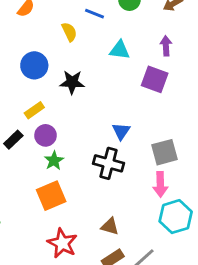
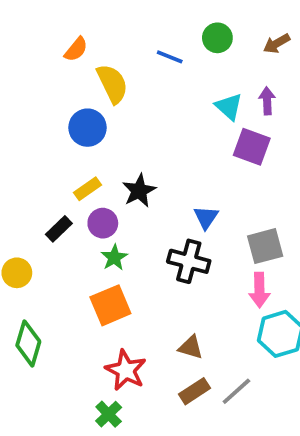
yellow semicircle: (69, 32) -> (112, 84), moved, size x1.5
cyan triangle: (120, 50) -> (229, 107), moved, turned 35
black star: (72, 82) -> (139, 191), moved, turned -30

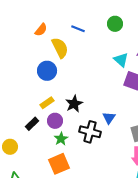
blue line: (170, 57) -> (78, 29), moved
black cross: (189, 261) -> (90, 132), moved

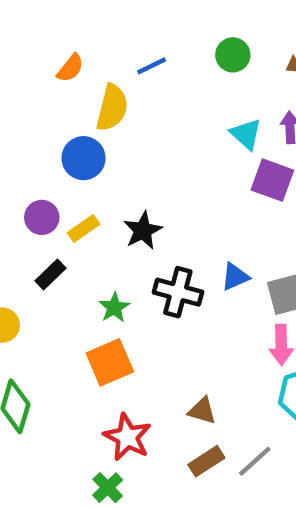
blue line: (78, 29) -> (152, 66), turned -48
yellow semicircle: (60, 48) -> (112, 108), turned 40
blue triangle: (109, 118) -> (235, 277), moved, turned 32
purple circle: (55, 121) -> (42, 217), moved

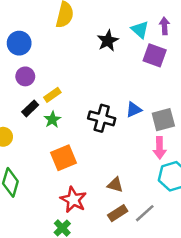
blue circle: (83, 158) -> (19, 43), moved
yellow rectangle: (83, 228) -> (52, 95), moved
black star: (143, 231) -> (108, 41), moved
green star: (114, 307) -> (52, 120), moved

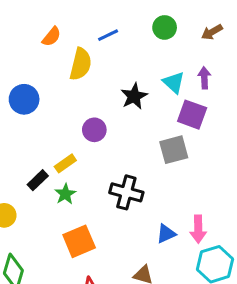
purple circle: (25, 76) -> (94, 130), moved
blue triangle: (134, 110) -> (166, 234), moved
gray square: (163, 120) -> (174, 150), moved

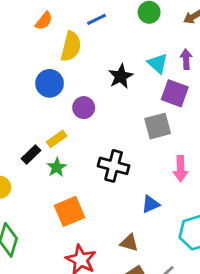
blue circle: (24, 99) -> (50, 83), moved
pink arrow: (198, 229) -> (180, 169), moved

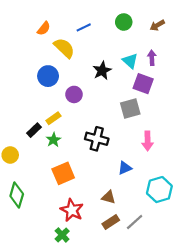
yellow semicircle: (71, 46) -> (64, 48), turned -60

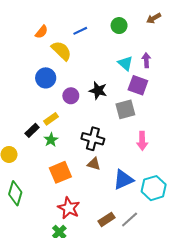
brown arrow: (157, 25) -> (154, 18), moved
black star: (102, 71) -> (98, 91), moved, turned -30
blue triangle: (125, 168) -> (123, 180), moved, size x1.5
brown triangle: (109, 197) -> (94, 164), moved

